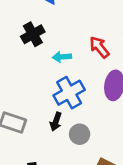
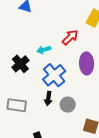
black cross: (33, 34) -> (20, 64), moved
red arrow: (99, 47) -> (70, 37), turned 96

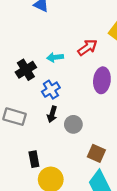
blue cross: (54, 75) -> (51, 90), moved, size x0.7

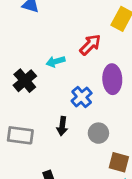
blue cross: (51, 90) -> (82, 97), moved
gray circle: (73, 124) -> (98, 133), moved

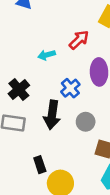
black cross: (25, 81) -> (19, 90), moved
black arrow: (62, 126) -> (52, 115), size x1.6

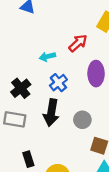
blue cross: (70, 88) -> (58, 83), moved
black rectangle: (40, 165) -> (28, 159), moved

